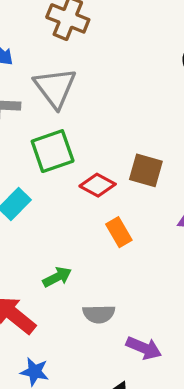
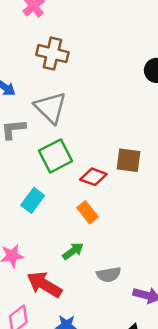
orange rectangle: (119, 232) -> (87, 212), moved

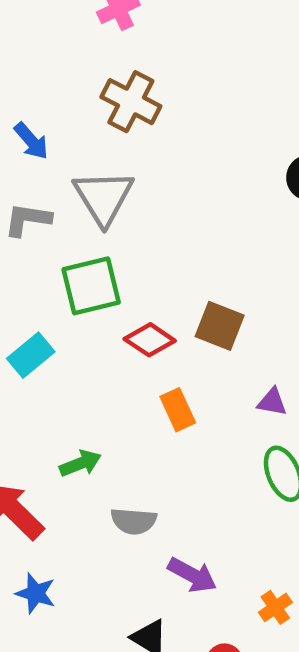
orange rectangle: (87, 212) -> (178, 410), moved

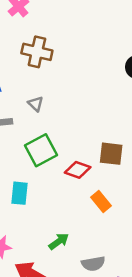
gray triangle: (103, 197) -> (36, 104), size x0.5
cyan rectangle: (31, 355) -> (19, 193), turned -30

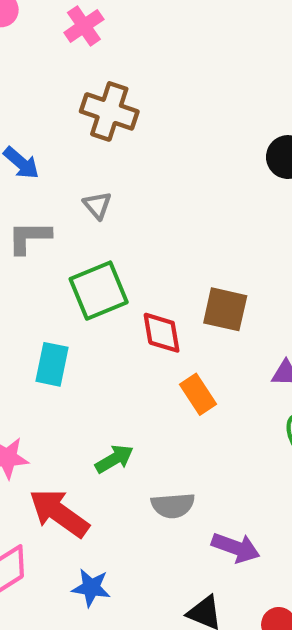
red diamond: (78, 170) -> (162, 333), turned 55

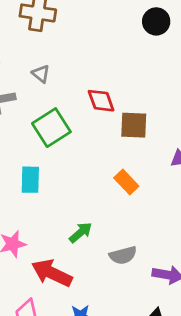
red diamond: (162, 333) -> (101, 101), moved

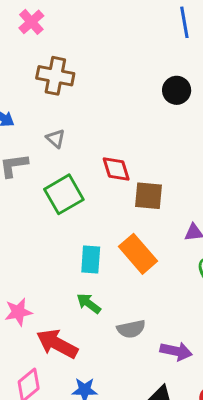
cyan rectangle: (30, 180) -> (91, 260), moved
orange rectangle: (126, 182) -> (138, 254), size x1.5
green arrow: (81, 232) -> (89, 303), turned -105

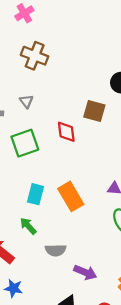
brown square: (149, 196) -> (94, 111), moved

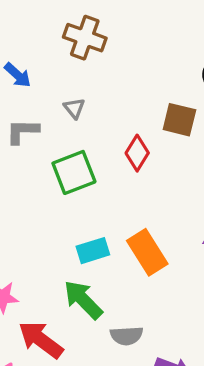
red diamond: (66, 132) -> (137, 153), turned 40
cyan rectangle: (36, 194) -> (93, 251), turned 60
green arrow: (28, 226) -> (83, 300), size x1.5

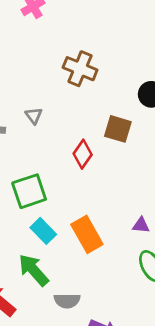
brown cross: (85, 38) -> (80, 69), moved
green square: (74, 172) -> (29, 191), moved
cyan rectangle: (93, 251) -> (43, 231), turned 60

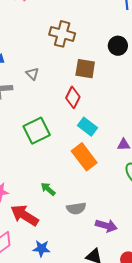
brown square: (118, 129) -> (85, 69), moved
cyan rectangle: (43, 231) -> (87, 127), moved
green arrow: (34, 270) -> (48, 189), size x0.6

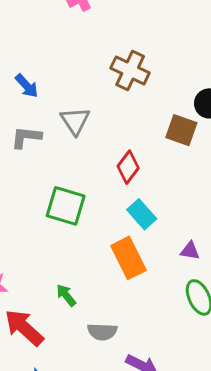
brown square: (85, 69) -> (181, 130), moved
gray triangle: (32, 74) -> (75, 121), size x1.5
green square: (37, 131) -> (66, 206), turned 32

